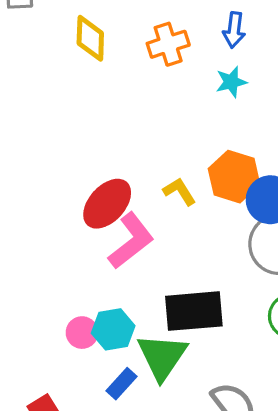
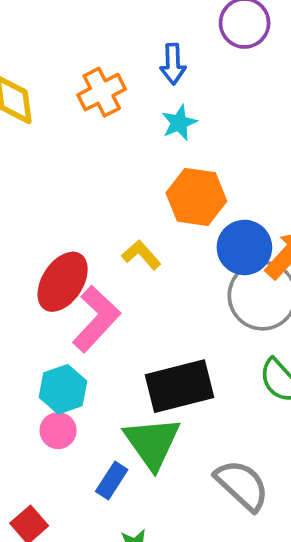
orange hexagon: (234, 177) -> (196, 197), moved
cyan hexagon: (113, 329) -> (63, 389), moved

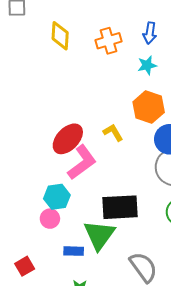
blue rectangle: (112, 481) -> (74, 251), turned 48

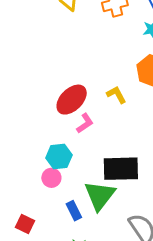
pink L-shape: (82, 162) -> (85, 123), size x0.6
blue rectangle: (74, 251) -> (74, 211), turned 60
red square: (25, 266) -> (25, 224), turned -36

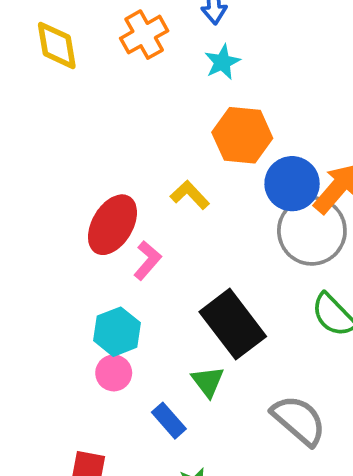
black rectangle: (121, 169) -> (233, 324), turned 69
green triangle: (100, 195) -> (208, 382), size x0.6

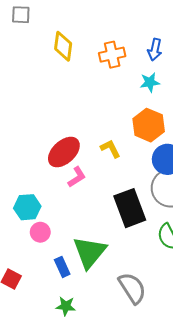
black rectangle: (233, 324) -> (130, 208), moved
cyan hexagon: (117, 332) -> (27, 207), moved
green triangle: (208, 382) -> (90, 252), size x1.8

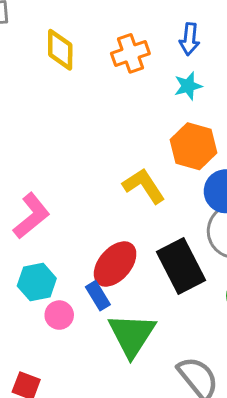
yellow L-shape: (110, 149) -> (144, 186), size x1.4
red ellipse: (64, 152) -> (115, 264), moved
pink L-shape: (77, 177) -> (32, 216), moved, size x1.5
blue rectangle: (62, 267) -> (98, 296), moved

